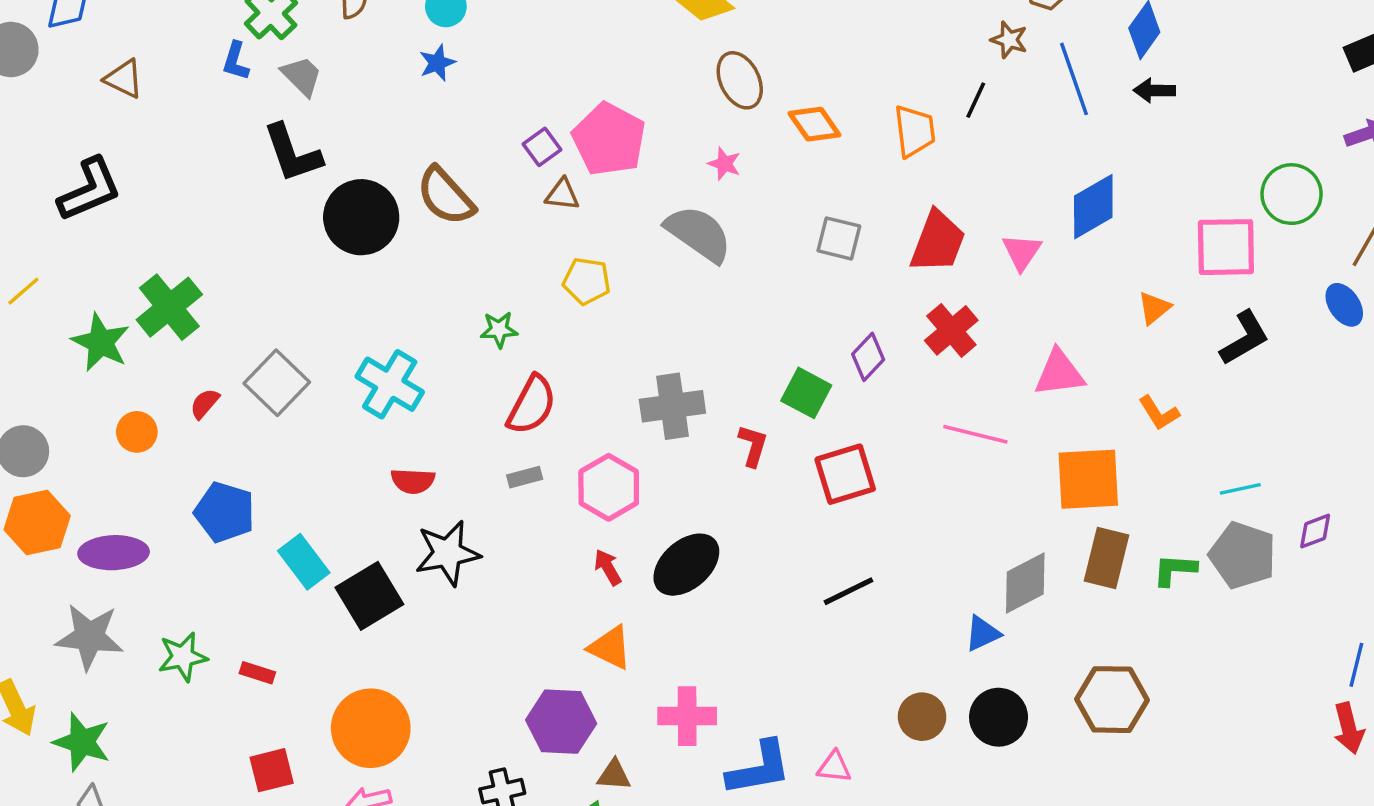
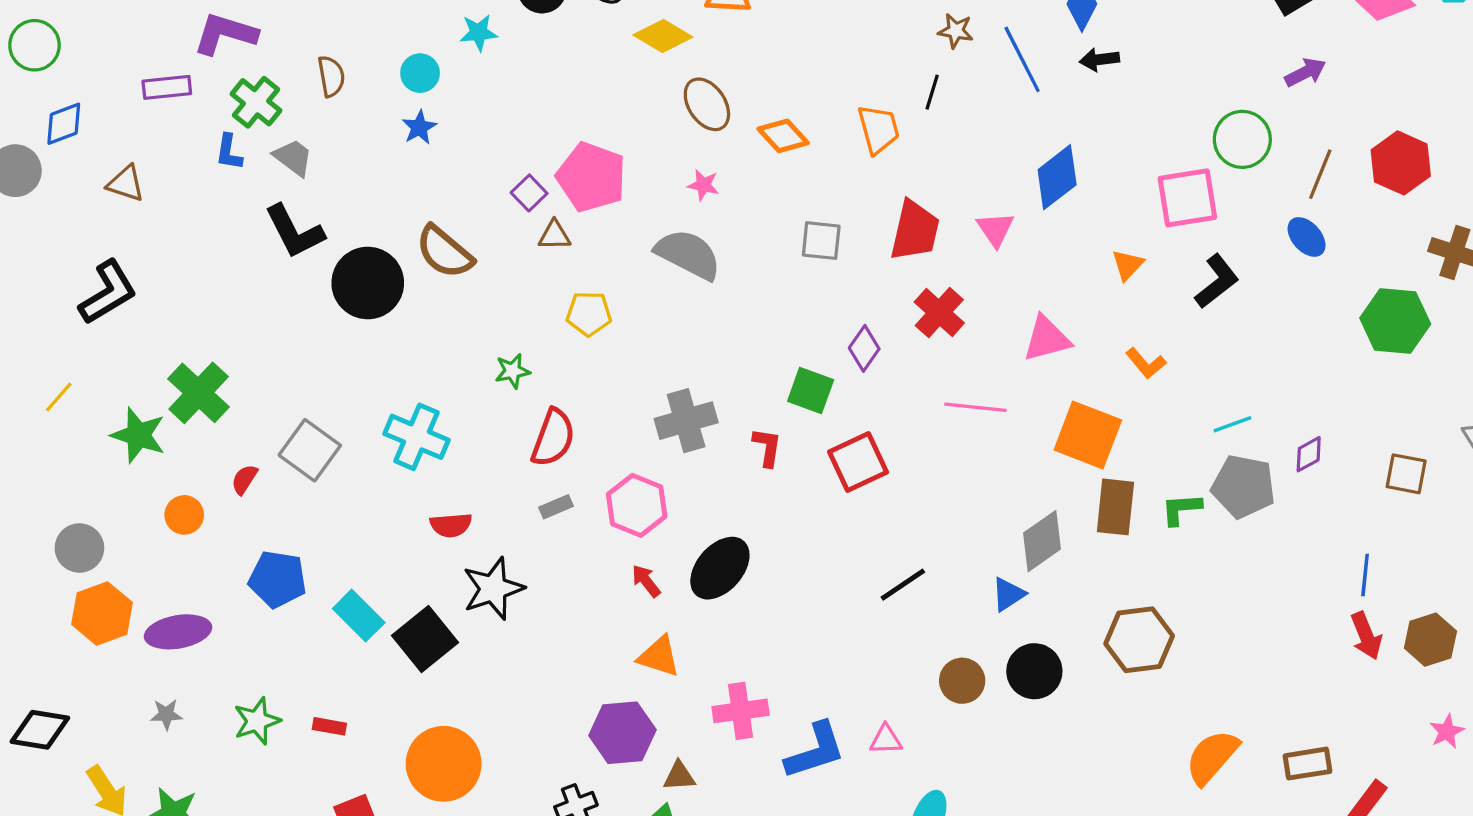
orange square: (1088, 479) -> (1088, 435), turned 32
black line: (848, 591) -> (903, 585), moved
gray star: (89, 637) -> (166, 714), size x0.5

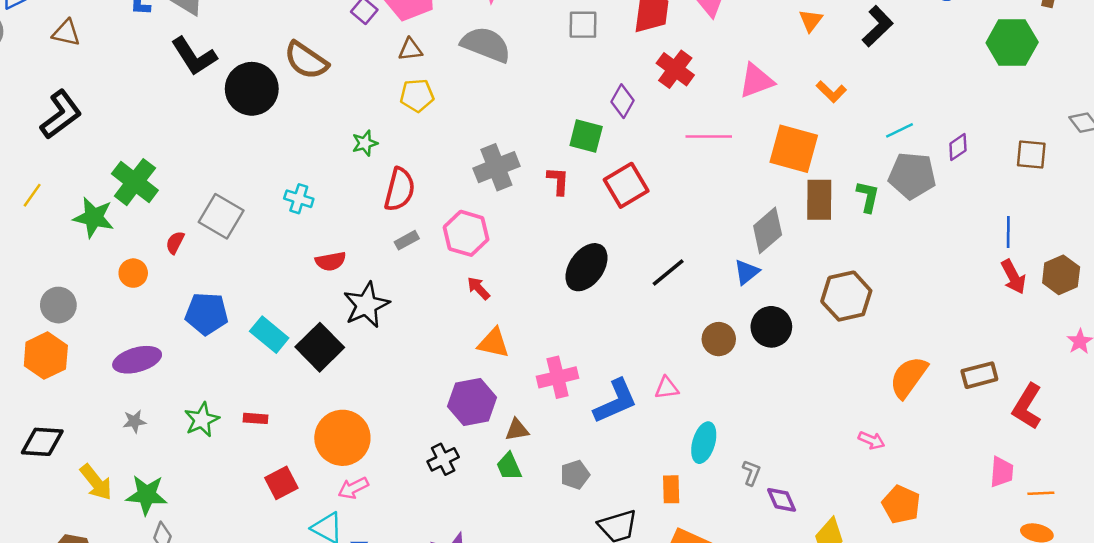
brown triangle: (554, 235) -> (410, 50), moved
cyan cross: (416, 437) -> (299, 199), size x0.6
green L-shape: (1181, 509) -> (868, 197), turned 112
black ellipse: (720, 568) -> (587, 267), moved
orange hexagon: (102, 613) -> (46, 356), moved

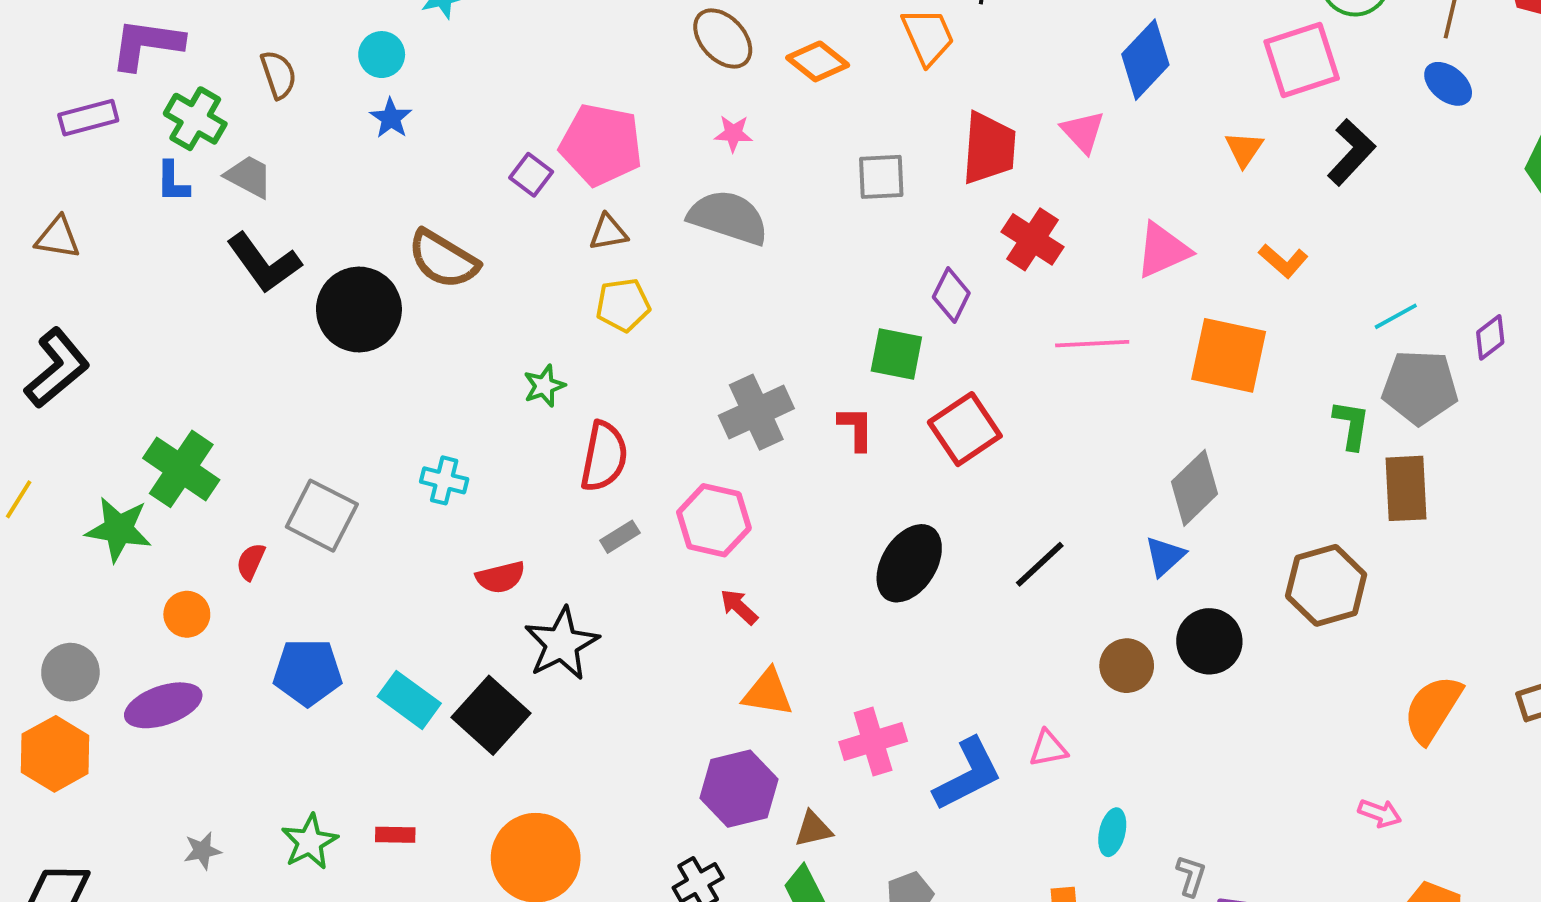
brown rectangle: (819, 200) -> (1406, 488), moved
purple ellipse: (137, 360) -> (163, 705), moved
cyan ellipse: (704, 443) -> (1112, 832), size x0.7

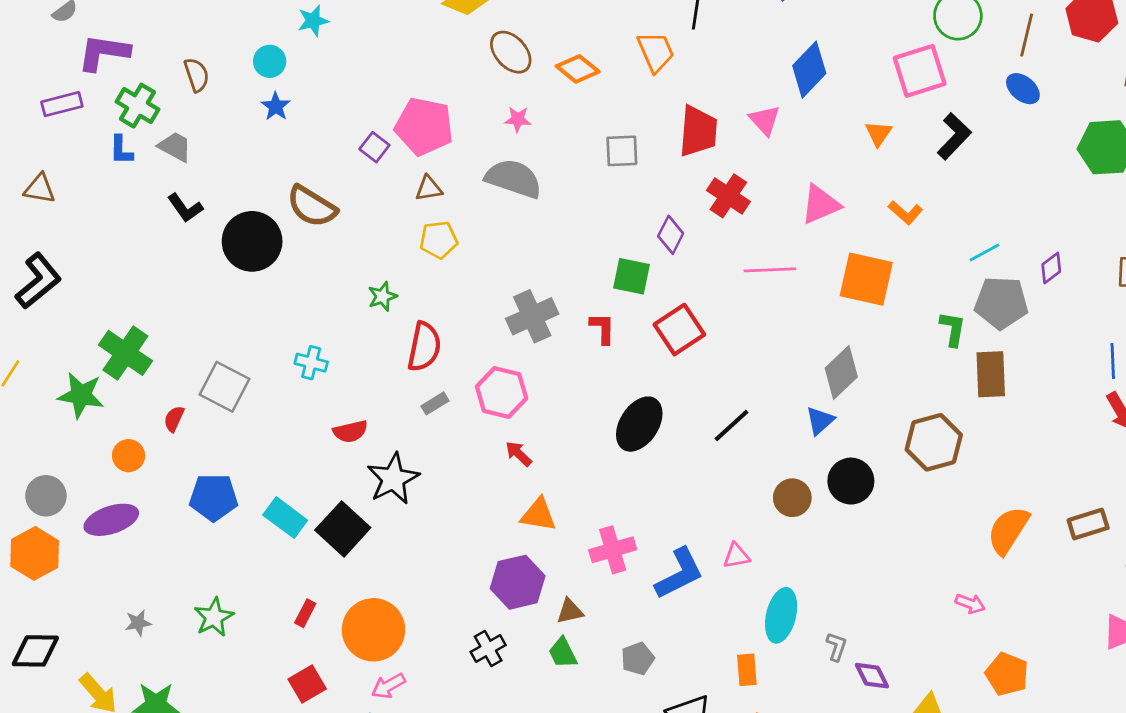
black L-shape: (264, 263) -> (185, 208), size x0.7
cyan ellipse: (1112, 832) -> (781, 615), size x1.6
red rectangle: (395, 835) -> (305, 613), moved, turned -64

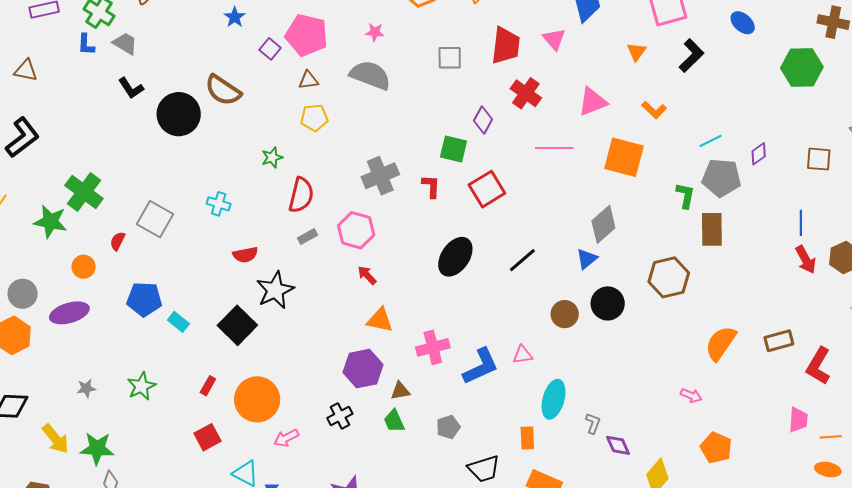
blue star: (276, 106) -> (235, 17), moved
cyan rectangle: (285, 518) -> (178, 322), moved, size x0.7
pink arrow: (388, 686) -> (286, 438), moved

